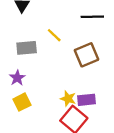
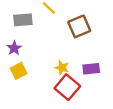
purple rectangle: (87, 100) -> (91, 69), moved

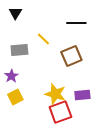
yellow star: (62, 68) -> (55, 94), size x1.5
red square: (67, 87) -> (60, 112), turned 30

